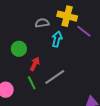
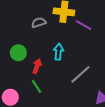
cyan arrow: (57, 39) -> (58, 52), moved
gray line: (55, 77) -> (80, 74), moved

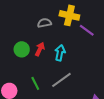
red arrow: (37, 66) -> (40, 49), moved
gray line: (80, 74) -> (61, 80), moved

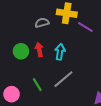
red arrow: (40, 49) -> (39, 50), turned -32

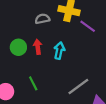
gray line: (63, 79) -> (78, 87), moved

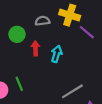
green circle: (18, 47) -> (17, 34), moved
green line: (33, 83) -> (19, 84), moved

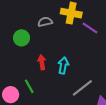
red arrow: (35, 48) -> (42, 62), moved
cyan arrow: (57, 54) -> (63, 65), moved

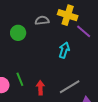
red arrow: (42, 62) -> (40, 88), moved
cyan arrow: (63, 65) -> (64, 50), moved

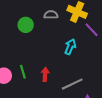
red arrow: (40, 88) -> (45, 74), moved

